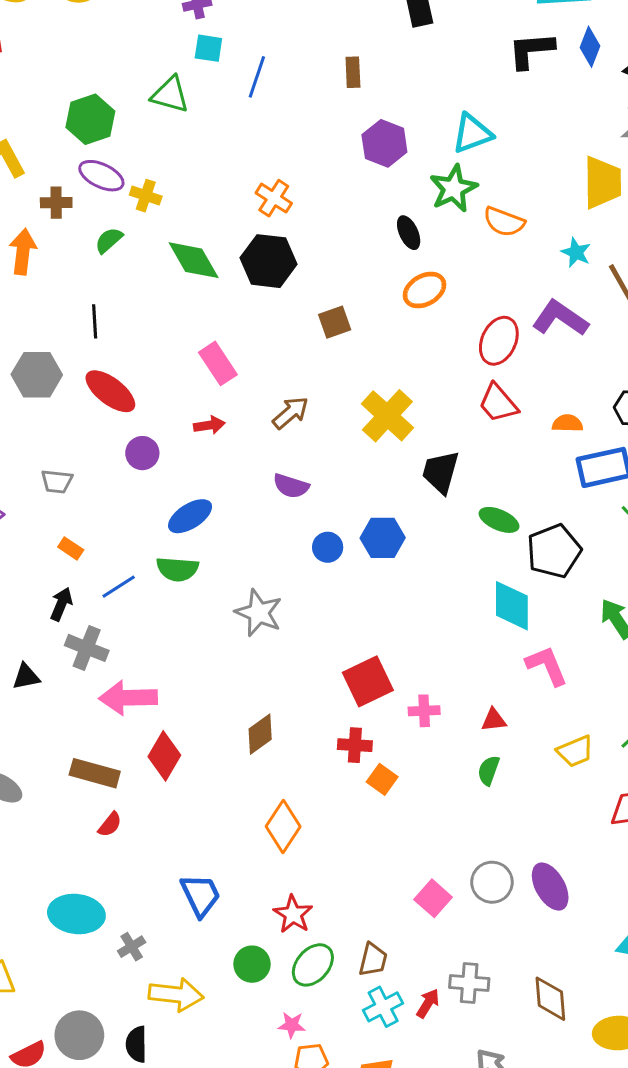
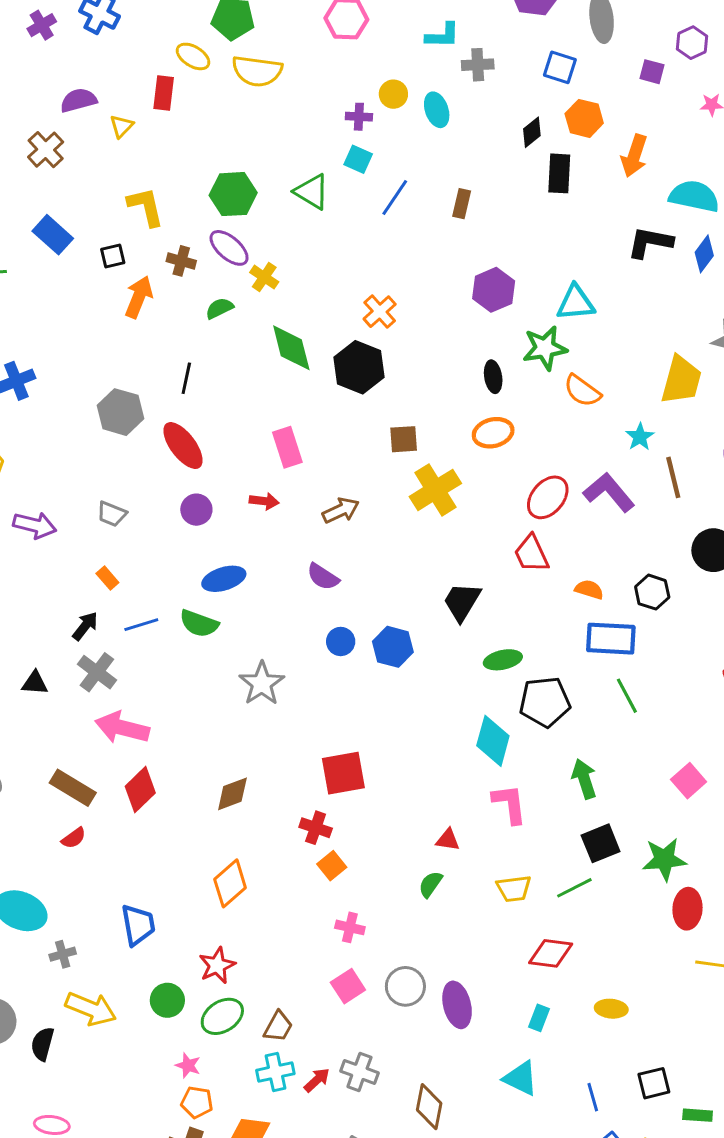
brown rectangle: (353, 72) -> (462, 204), moved
yellow cross: (387, 416) -> (435, 490), moved
green ellipse: (499, 520) -> (503, 660), turned -51
pink cross: (424, 711) -> (350, 927), moved

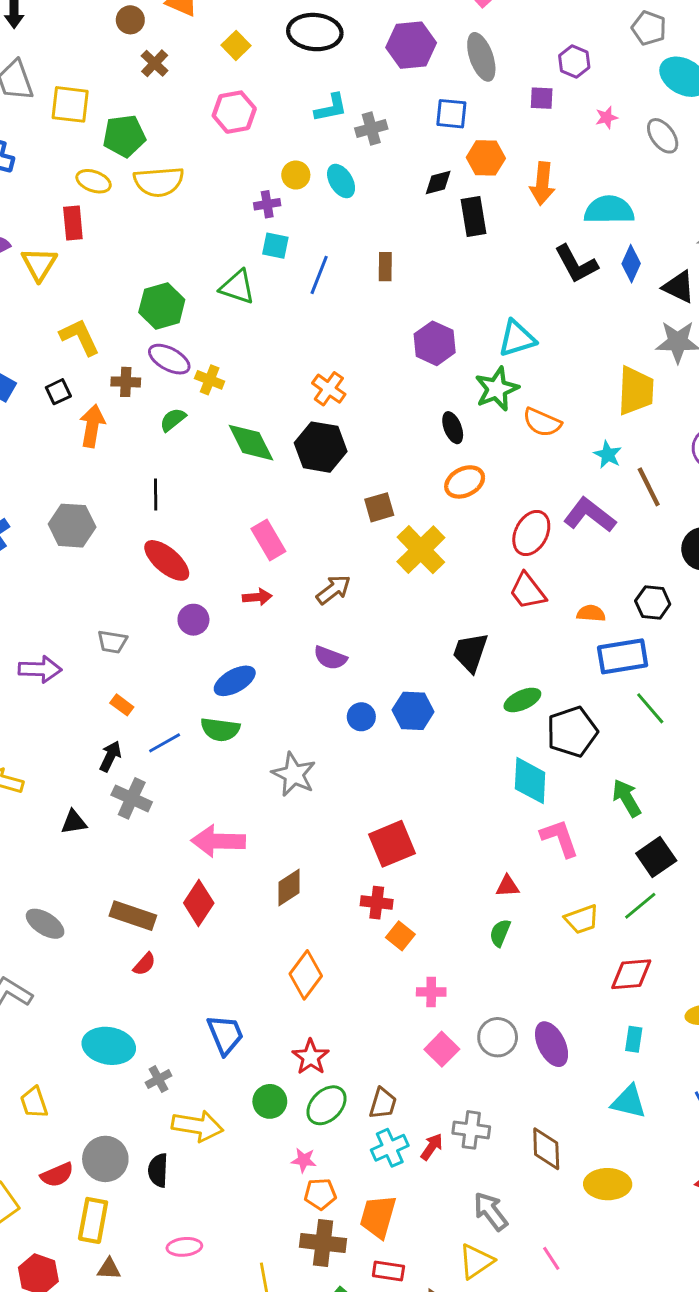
yellow triangle: (122, 126) -> (39, 264), size x1.5
black diamond: (532, 132) -> (438, 182), turned 36
black L-shape: (650, 242) -> (576, 264), turned -117
gray hexagon: (120, 412) -> (72, 526), moved
pink arrow: (122, 728) -> (218, 841), moved

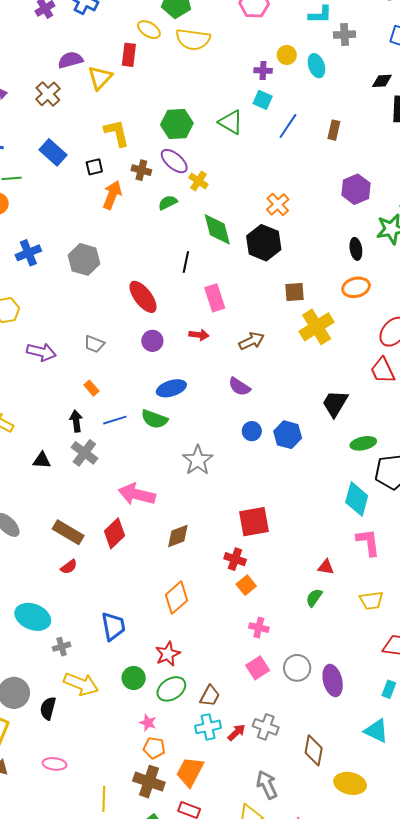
black line: (156, 495) -> (186, 262), moved
black arrow: (110, 756) -> (76, 421), turned -45

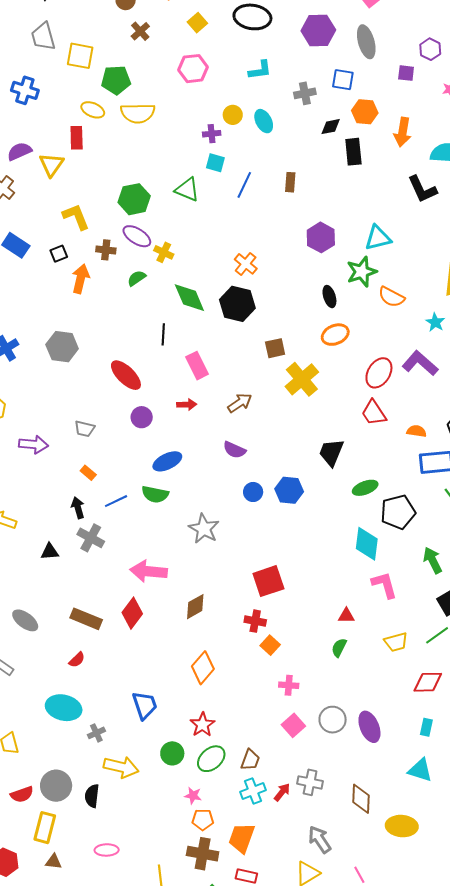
gray cross: (345, 35) -> (305, 93), moved
red semicircle: (69, 567) -> (77, 660), moved

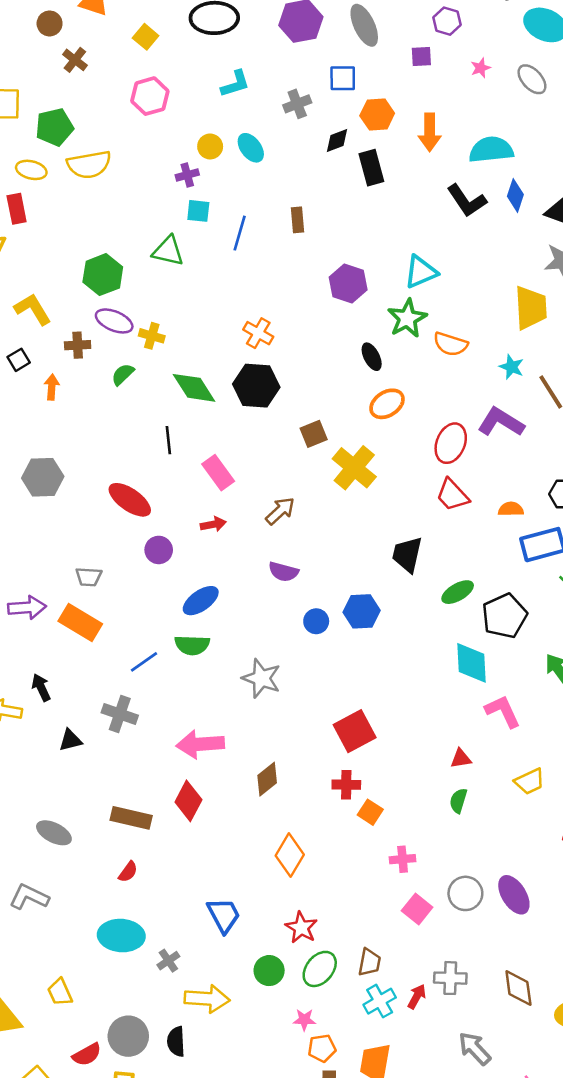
orange arrow: (81, 279) -> (52, 387), size x0.7
orange rectangle: (88, 473) -> (80, 623), moved, size x2.0
black arrow: (78, 508) -> (41, 687), moved

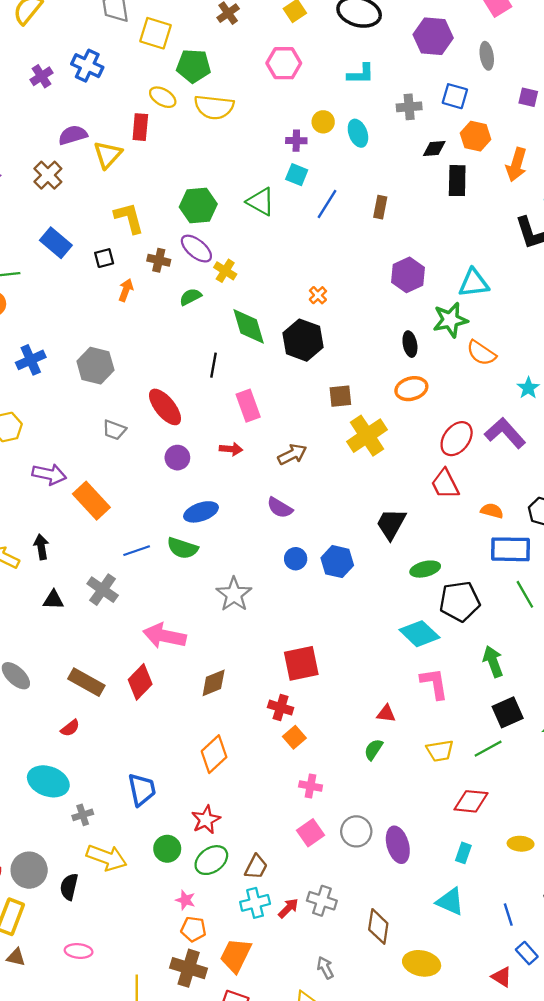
gray ellipse: (364, 25) -> (487, 56), size x0.7
orange cross: (258, 333) -> (318, 295), size x0.7
gray trapezoid: (89, 577) -> (114, 430), moved
cyan diamond: (472, 663) -> (419, 634), turned -60
gray arrow: (475, 1049) -> (325, 968), size x0.7

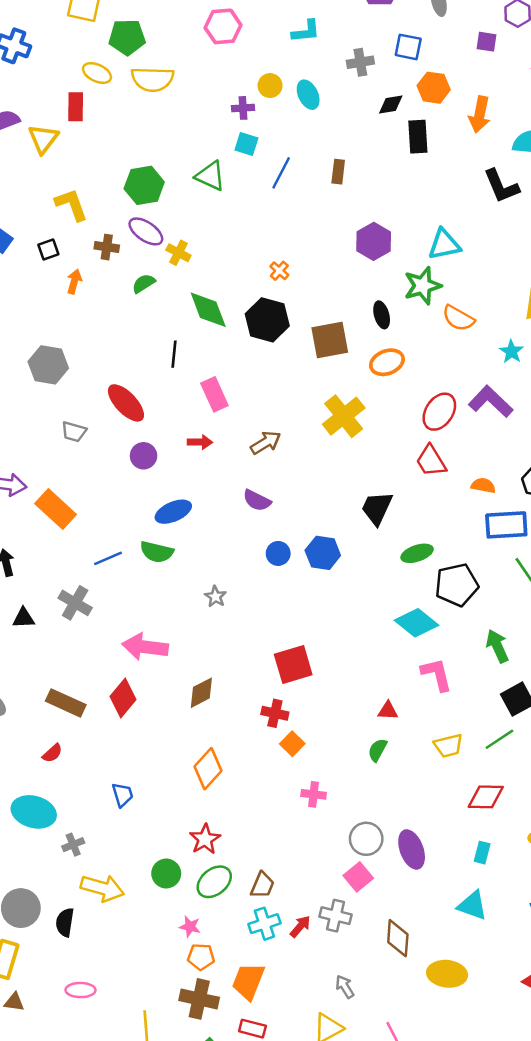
brown square: (340, 396) -> (330, 340), moved, size x1.5
gray star: (234, 594) -> (215, 597), size x0.6
blue trapezoid: (142, 790) -> (123, 795), moved, size x0.7
pink square: (311, 833) -> (358, 877), moved

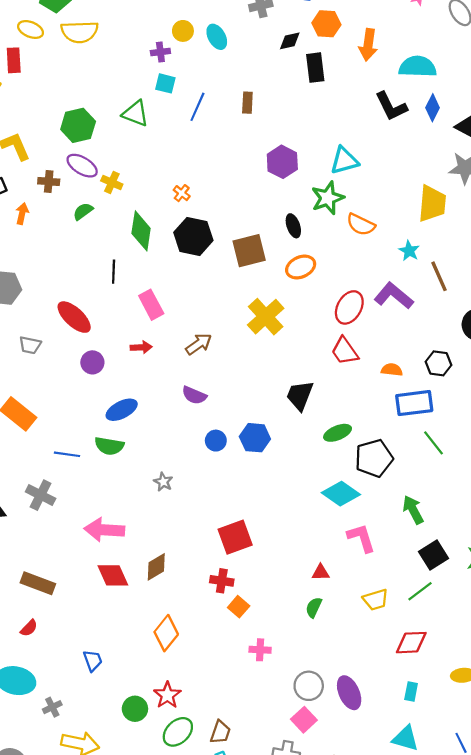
orange cross: (279, 271) -> (182, 193), moved
green diamond: (208, 310) -> (141, 231), turned 33
blue line: (108, 558) -> (67, 454), turned 35
red diamond: (123, 698) -> (113, 575), moved, turned -60
green circle: (166, 873) -> (135, 709), moved

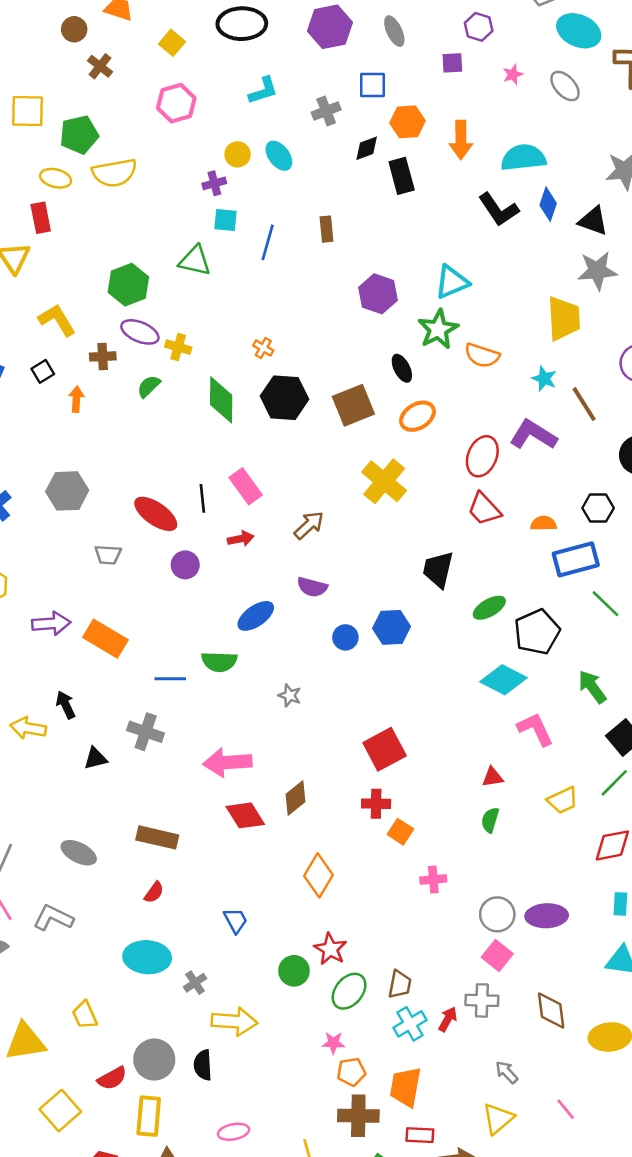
black line: (114, 272) -> (202, 498), moved
blue ellipse: (122, 410) -> (256, 616), moved
purple ellipse: (349, 693) -> (547, 916), turned -60

